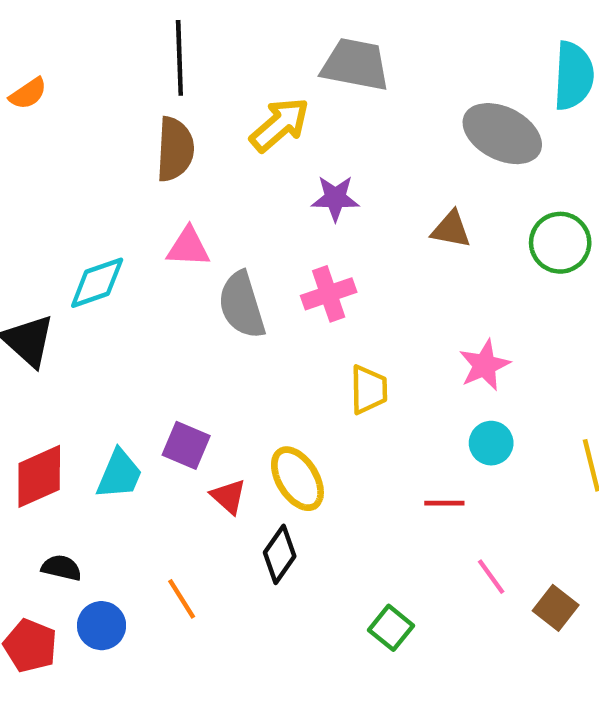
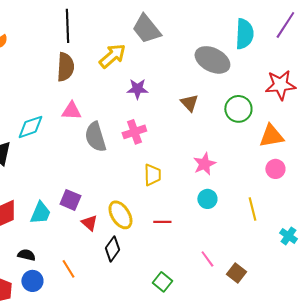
gray trapezoid: (355, 65) -> (146, 29), turned -140
brown triangle: (451, 229) -> (189, 103), turned 36
red line: (444, 503) -> (162, 222), moved
black semicircle: (61, 568) -> (26, 255), moved

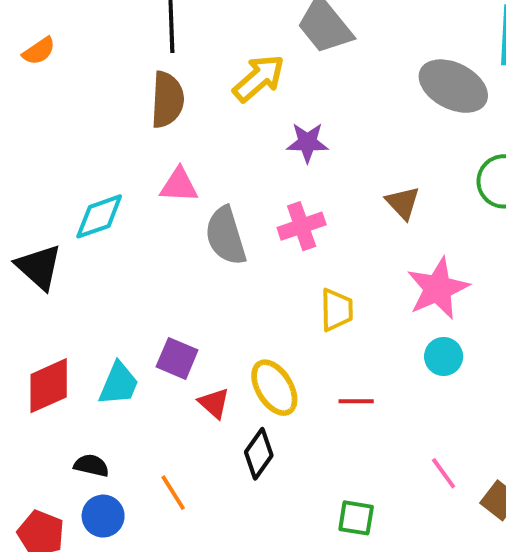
brown triangle: (189, 103) -> (403, 203), moved
pink star: (204, 164) -> (438, 288), size x1.4
green square: (162, 282) -> (356, 518), turned -30

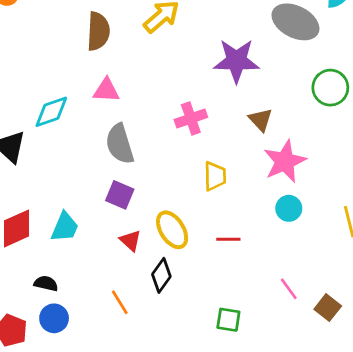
purple star: (307, 142) -> (236, 61), moved, size x1.6
brown triangle: (403, 203) -> (261, 120), moved
gray semicircle: (226, 236) -> (120, 144), moved
purple square: (177, 358) -> (120, 195), moved
orange line: (173, 493) -> (120, 302), moved

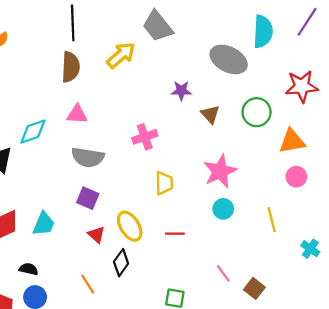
purple star: (236, 61) -> (181, 91), size x0.6
brown triangle: (261, 120) -> (210, 114), moved
gray semicircle: (120, 144) -> (88, 157), turned -64

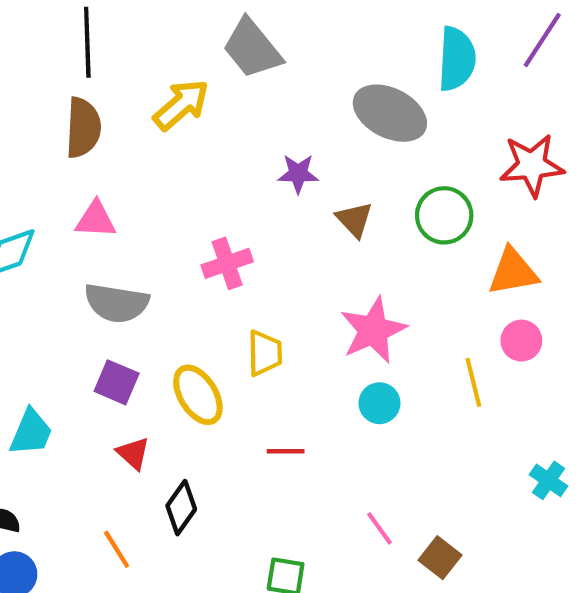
yellow line: (272, 220) -> (473, 382), moved
yellow ellipse: (130, 226) -> (198, 395), moved

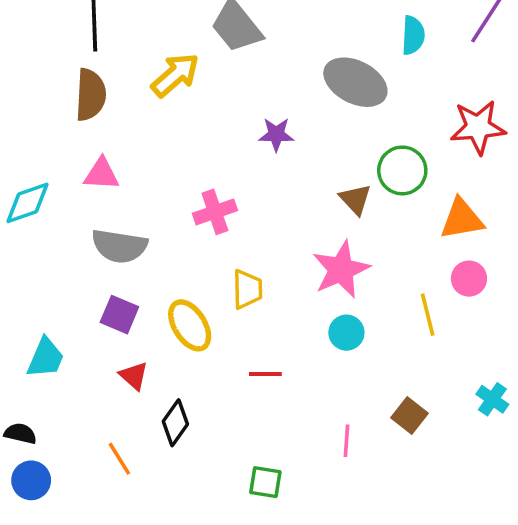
cyan semicircle: (457, 59) -> (413, 35), size x0.7
brown triangle: (354, 220) -> (355, 199), moved
pink line: (379, 528) -> (346, 441), turned 40
brown square: (440, 558) -> (410, 415), moved

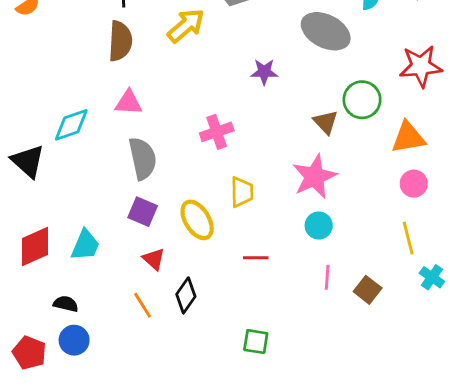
gray semicircle: (119, 246) -> (143, 158), turned -111
yellow line: (428, 315) -> (408, 238), moved
pink line: (346, 441) -> (327, 277), moved
orange line: (119, 459) -> (143, 305), moved

